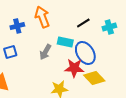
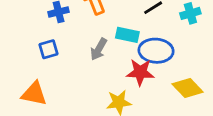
blue ellipse: (85, 53) -> (156, 51), turned -55
yellow diamond: (94, 78) -> (188, 88), moved

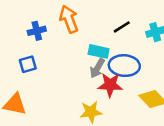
gray arrow: (99, 49) -> (97, 68), moved

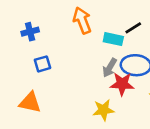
blue cross: (37, 31) -> (30, 32), moved
cyan rectangle: (99, 51) -> (113, 39), moved

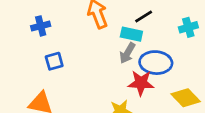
black line: (133, 28) -> (144, 16), moved
gray arrow: (110, 68) -> (127, 53), moved

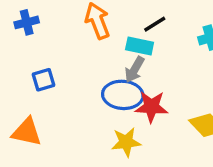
blue cross: (41, 26) -> (27, 22), moved
blue ellipse: (156, 63) -> (123, 95), moved

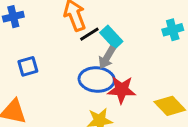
black line: (155, 24) -> (89, 34), moved
cyan rectangle: (140, 46) -> (111, 37), turned 35

